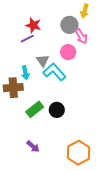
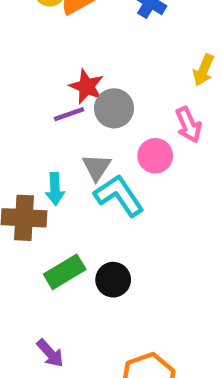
gray circle: (69, 25) -> (114, 108), moved

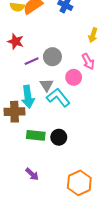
red star: (87, 86) -> (16, 41), moved
cyan arrow: (55, 189) -> (28, 97), size x1.5
green rectangle: (65, 272) -> (36, 135), turned 42

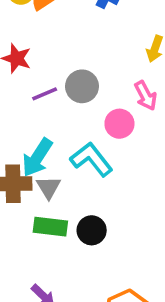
gray triangle: (47, 85) -> (49, 187), moved
cyan arrow: (28, 97) -> (37, 157), turned 40

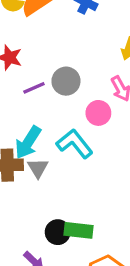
green rectangle: (50, 227) -> (79, 230), moved
black circle: (92, 230) -> (58, 232), moved

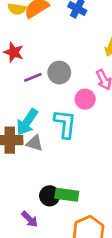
cyan L-shape: (75, 144) -> (65, 124), turned 44
gray triangle: (38, 168) -> (35, 143), turned -42

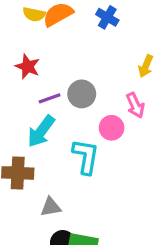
cyan arrow: (27, 122) -> (41, 131), moved
gray triangle: (35, 143) -> (51, 207), moved, turned -30

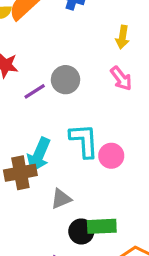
pink circle: (112, 128) -> (111, 156), moved
cyan arrow: (41, 131) -> (39, 155), moved

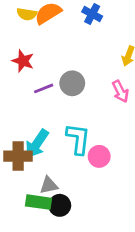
green rectangle: (102, 226) -> (38, 202), moved
black circle: (81, 231) -> (60, 205), moved

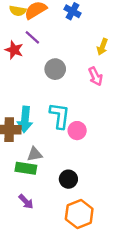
purple line: (44, 88) -> (32, 37), moved, turned 63
cyan arrow: (37, 144) -> (25, 119), turned -30
black circle: (60, 205) -> (68, 179), moved

